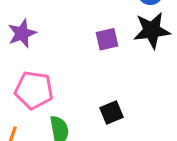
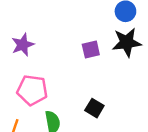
black square: (112, 112) -> (94, 108), turned -36

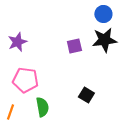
black square: (94, 108) -> (86, 95), moved

